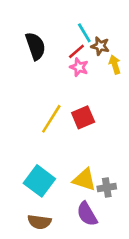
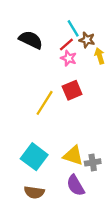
black semicircle: (35, 46) -> (31, 40), turned -45
red square: (83, 117) -> (72, 90), moved

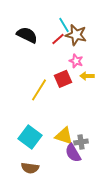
brown star: (87, 40) -> (76, 35), size x1.5
yellow arrow: (100, 56) -> (87, 76), moved, turned -72
pink star: (69, 58) -> (76, 61), moved
purple semicircle: (75, 185) -> (73, 153), moved

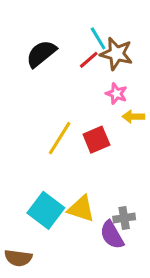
black semicircle: (27, 35) -> (41, 54), turned -65
red square: (63, 79) -> (96, 140), moved
yellow triangle: (64, 136) -> (81, 209), moved
brown semicircle: (30, 168) -> (18, 258), moved

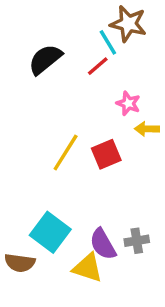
brown star: (116, 54) -> (128, 24), moved
yellow triangle: (81, 209) -> (88, 268), moved
purple semicircle: (112, 235) -> (103, 244), moved
brown semicircle: (18, 258) -> (20, 263), moved

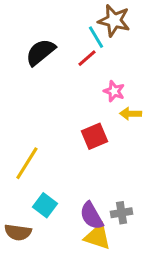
yellow line: (66, 153) -> (27, 163), moved
cyan square: (50, 232) -> (45, 205), size x0.7
yellow triangle: (88, 268) -> (98, 237), moved

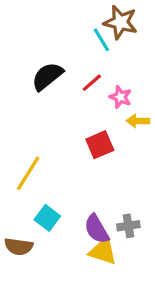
black semicircle: (40, 52) -> (47, 76), moved
red line: (87, 58) -> (92, 83), moved

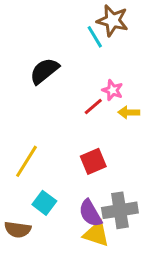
red line: (92, 83) -> (93, 107), moved
red square: (100, 145) -> (93, 161), moved
gray cross: (128, 226) -> (120, 210), size x1.6

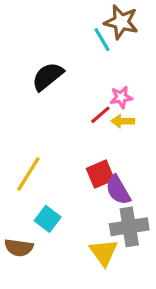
pink star: (113, 90) -> (121, 97), turned -30
yellow arrow: (129, 112) -> (123, 121), moved
purple semicircle: (90, 213) -> (118, 190), moved
yellow triangle: (96, 234) -> (104, 252), turned 36

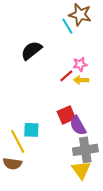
yellow line: (28, 174) -> (18, 141), moved, turned -60
cyan square: (48, 219) -> (31, 130), moved, turned -35
yellow triangle: (104, 252) -> (81, 170), moved

